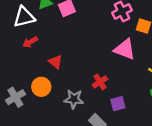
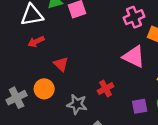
purple square: (118, 104) -> (140, 106), moved

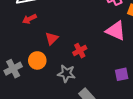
red triangle: (61, 64) -> (52, 38), turned 32
red cross: (106, 89) -> (80, 51), moved

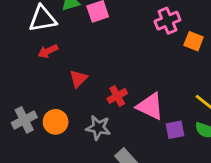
pink triangle: (116, 31) -> (150, 106), moved
orange circle: (37, 60) -> (56, 122), moved

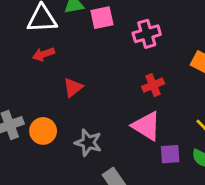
pink cross: (167, 21) -> (147, 34), moved
red cross: (117, 96) -> (153, 85), moved

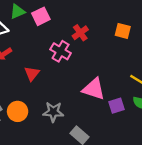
pink cross: (147, 34) -> (61, 51), moved, turned -30
red cross: (153, 85) -> (80, 33), moved

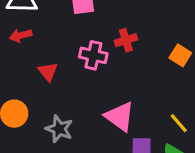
pink cross: (61, 51) -> (93, 55), turned -36
red triangle: (32, 74) -> (48, 72), turned -35

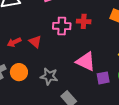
red arrow: (21, 36) -> (14, 42), moved
red cross: (126, 40) -> (84, 21), moved, turned 32

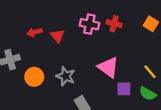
orange circle: (19, 72) -> (34, 77), moved

